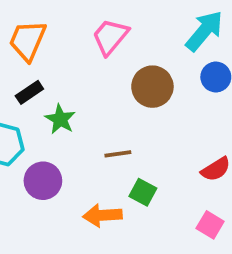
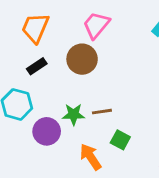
brown circle: (152, 87) -> (82, 59), moved
green star: (60, 119) -> (74, 114), moved, turned -30
orange arrow: (102, 215) -> (91, 157), turned 60

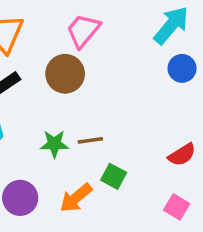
purple circle: (47, 131) -> (20, 198), moved
orange arrow: (91, 157) -> (76, 198), turned -96

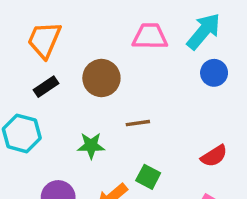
pink trapezoid: (83, 31) -> (150, 36), moved, turned 51
brown line: (90, 140) -> (138, 123), moved

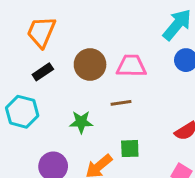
pink trapezoid: (150, 36) -> (131, 66), moved
green square: (148, 177) -> (130, 149), turned -30

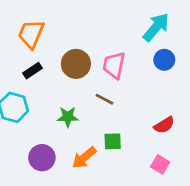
pink trapezoid: (131, 66) -> (114, 65), turned -80
brown line: (121, 103) -> (104, 99), turned 36

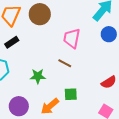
brown circle: (76, 64) -> (40, 14), moved

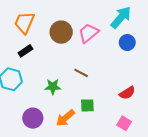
brown circle: (40, 14) -> (61, 32), moved
pink trapezoid: (72, 38) -> (88, 33), moved, turned 40

